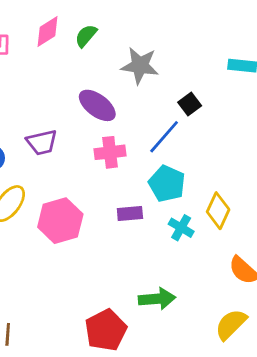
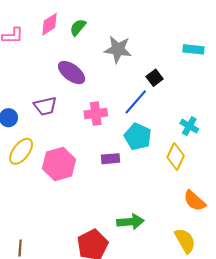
purple ellipse: (97, 105) -> (72, 73), moved
cyan cross: (181, 228) -> (189, 126), moved
yellow semicircle: (231, 324) -> (185, 241), turned 105

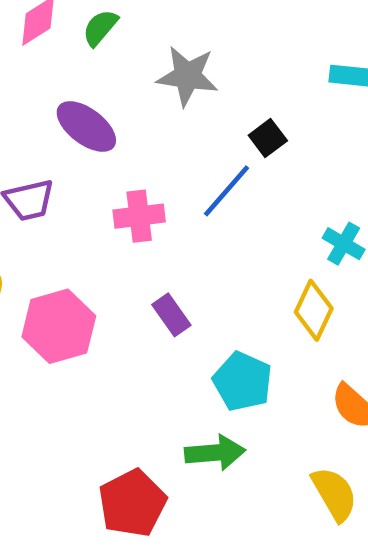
cyan pentagon: (138, 137) -> (243, 381), moved
purple rectangle: (110, 159) -> (171, 315), turned 60

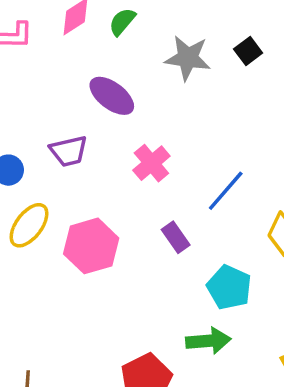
black square: (268, 138) -> (248, 51), moved
blue line: (226, 191) -> (226, 191), moved
pink cross: (139, 216) -> (151, 163), turned -33

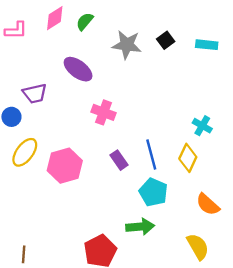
purple trapezoid: (69, 151) -> (35, 94), moved
pink cross: (151, 163) -> (104, 112), turned -30
blue line: (226, 191) -> (151, 155), moved, turned -56

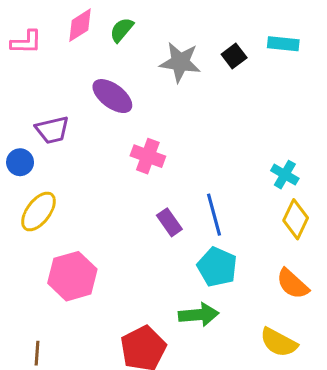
cyan rectangle: (207, 45) -> (283, 44), moved
yellow diamond: (188, 158) -> (296, 219), moved
pink hexagon: (65, 166) -> (72, 276), moved
yellow semicircle: (198, 247) -> (279, 342), turned 148

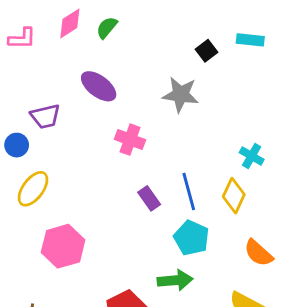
gray star: (180, 62) -> (181, 94), moved
yellow diamond: (296, 219) -> (234, 196), moved

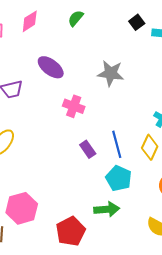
green semicircle: (107, 28) -> (76, 18), moved
black square: (207, 51) -> (137, 22), moved
pink hexagon: (63, 246) -> (22, 208), moved

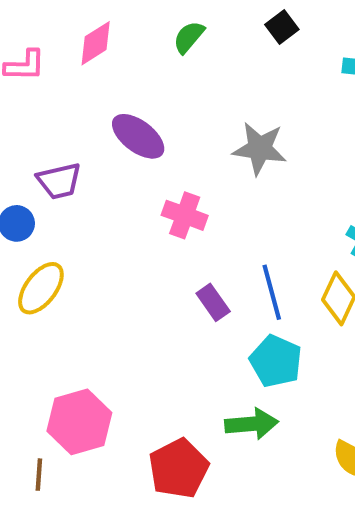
black square: (137, 22) -> (282, 27), moved

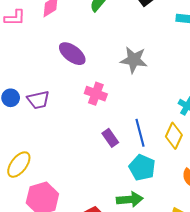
purple trapezoid: (59, 181) -> (38, 100), moved
yellow ellipse: (41, 288) -> (19, 165), moved

